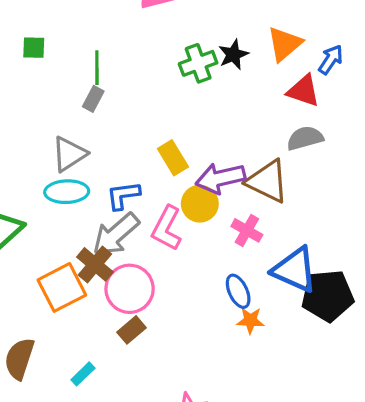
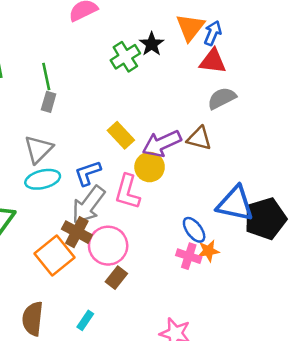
blue arrow: (331, 60) -> (213, 33), moved
brown triangle: (267, 181) -> (199, 138), size x0.7
pink cross: (247, 230) -> (189, 256), moved

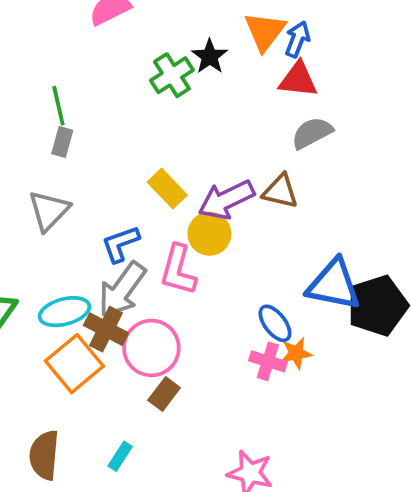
cyan ellipse: (43, 179) -> (64, 312), moved

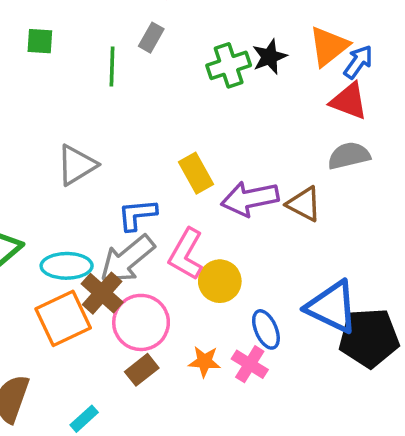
gray rectangle: (62, 142) -> (151, 38), moved
yellow circle: (209, 234) -> (220, 281), moved
orange star: (296, 353) -> (205, 362), moved

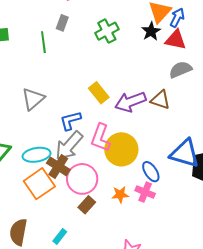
black star: (270, 57) -> (151, 31), moved
yellow circle: (220, 281) -> (121, 149), size x1.4

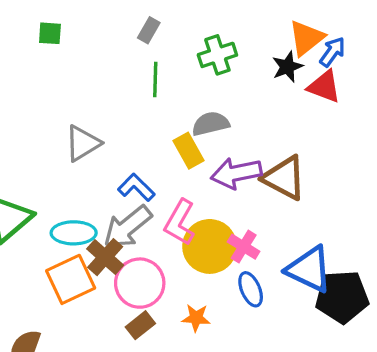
green line: (43, 42) -> (155, 79), moved
gray semicircle: (180, 70) -> (211, 124), moved
brown triangle: (160, 100) -> (284, 178), size x1.4
blue L-shape: (70, 121) -> (136, 187), turned 50
pink cross: (145, 192) -> (244, 247), moved

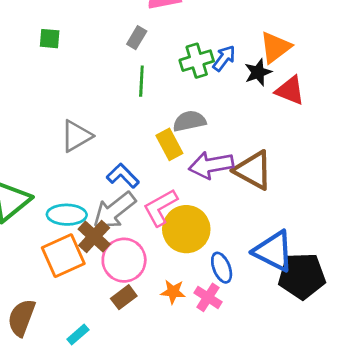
blue arrow: (332, 52) -> (224, 58), moved
pink L-shape: (180, 222) -> (160, 207), turned 30
pink cross: (244, 247) -> (208, 297), moved

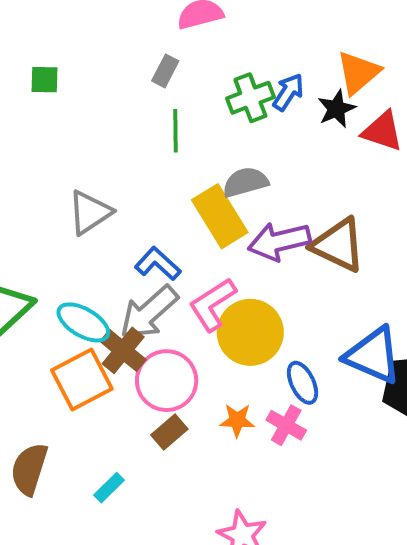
yellow rectangle: (169, 144) -> (220, 216), size x1.4
cyan ellipse: (67, 215) -> (83, 322), turned 33

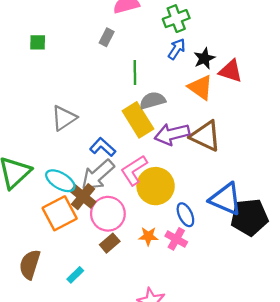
orange triangle: (358, 73) -> (200, 87), moved, turned -44
green cross: (250, 98) -> (176, 19), moved
green line: (176, 131) -> (135, 72), moved

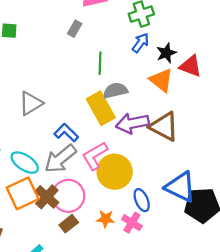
brown cross: (83, 197) -> (47, 197), moved

